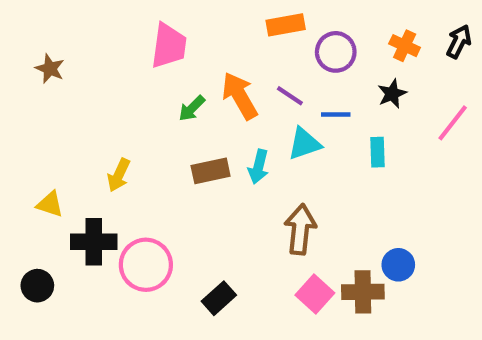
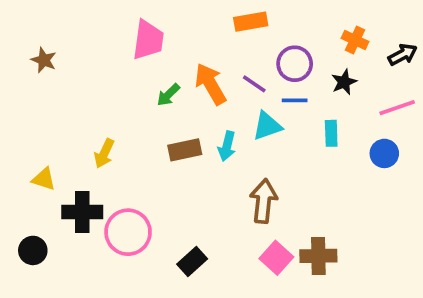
black arrow: (459, 42) -> (403, 55), moved, turned 36
purple circle: (336, 52) -> (295, 64), moved
pink line: (453, 123) -> (397, 108), turned 33
blue circle: (398, 265) -> (384, 153), moved

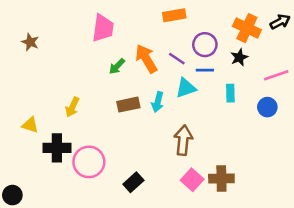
orange cross: (355, 40) -> (247, 28), size x1.5
black arrow: (403, 55) -> (280, 22), moved
black circle: (33, 250) -> (12, 195), moved

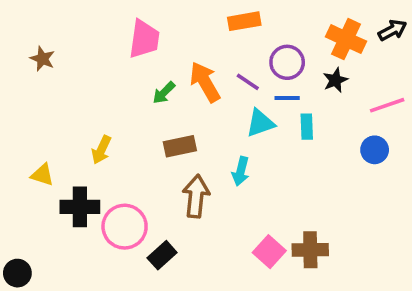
cyan rectangle: (230, 93) -> (307, 127), moved
cyan arrow: (158, 102) -> (241, 171), moved
brown arrow: (183, 140) -> (196, 196), moved
black rectangle: (133, 182) -> (162, 255), moved

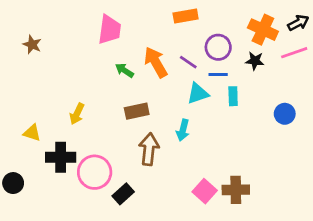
black star: (335, 80) -> (255, 61), turned 30
green arrow: (164, 93) -> (124, 70), turned 78
pink line: (387, 105) -> (294, 53), moved
black circle: (17, 273) -> (13, 183), moved

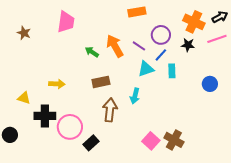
pink trapezoid: (110, 30) -> (66, 22), moved
blue line: (218, 74) -> (161, 55), turned -48
yellow arrow: (77, 114) -> (57, 84), turned -112
brown cross: (236, 190) -> (174, 140), turned 30

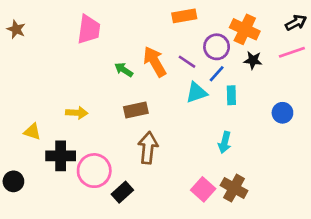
orange cross: (194, 22) -> (245, 29), moved
brown star: (24, 33) -> (16, 29), moved
cyan arrow: (135, 96) -> (225, 142), moved

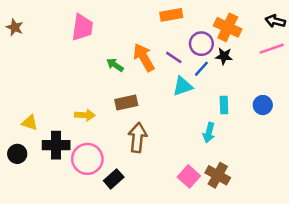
black arrow: (296, 23) -> (275, 21), turned -138
black star: (253, 60) -> (224, 56), moved
cyan rectangle: (231, 95) -> (224, 105), moved
yellow arrow: (77, 113) -> (85, 115), moved
black circle: (13, 181) -> (17, 154), moved

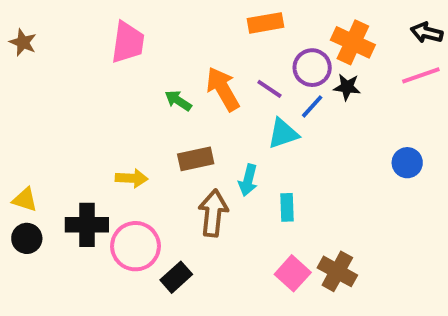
cyan rectangle: (224, 105) -> (287, 207), moved
yellow triangle: (30, 123) -> (25, 200), moved
cyan arrow: (209, 133) -> (248, 180), moved

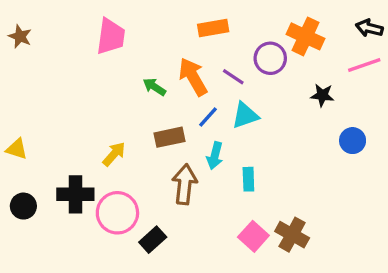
orange rectangle: (266, 23) -> (213, 28), moved
black star: (347, 87) -> (322, 95), moved
blue line: (312, 106) -> (208, 117), moved
yellow arrow: (132, 178) -> (114, 154), turned -52
yellow triangle: (25, 200) -> (17, 149), moved

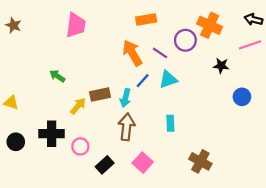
green arrow: (154, 87) -> (57, 76), moved
brown rectangle: (169, 137) -> (100, 94), moved
cyan arrow: (215, 156) -> (125, 98), moved
pink circle: (117, 213) -> (80, 146), size x0.6
pink square: (253, 236) -> (143, 163), moved

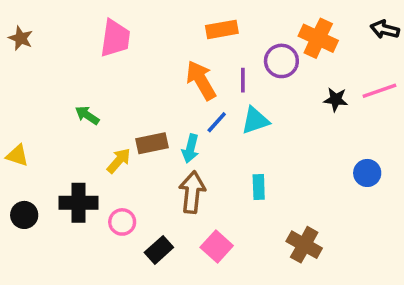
pink line: (250, 45) -> (379, 91), moved
purple line: (160, 53) -> (243, 80), turned 56
blue circle: (242, 97) -> (367, 173), moved

